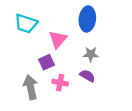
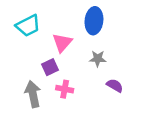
cyan trapezoid: (26, 24) -> (28, 26), turned -45
purple semicircle: (87, 76) -> (115, 85), moved

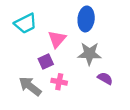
gray star: (98, 59) -> (89, 54), size x1.5
gray arrow: (33, 94) -> (30, 86), turned -40

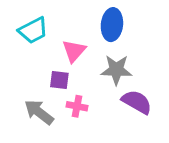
purple square: (46, 62) -> (59, 80), turned 32
purple semicircle: (105, 78) -> (137, 102), size x1.5

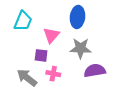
cyan trapezoid: (33, 30) -> (23, 21), turned -40
purple semicircle: (137, 102) -> (95, 71), turned -40

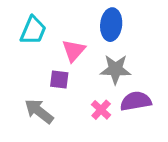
pink cross: (53, 74) -> (101, 110), moved, turned 32

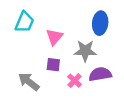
blue ellipse: (111, 25) -> (100, 23), moved
purple square: (59, 79) -> (53, 65), moved

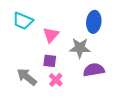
cyan trapezoid: (25, 22) -> (23, 21), turned 90
pink cross: (75, 81) -> (56, 80), moved

